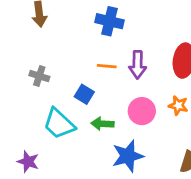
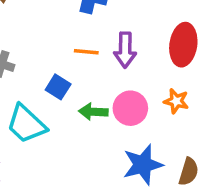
green arrow: (102, 124) -> (93, 112), moved
blue star: (128, 156) -> (143, 165), moved

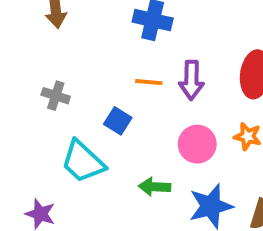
green arrow: (93, 112) -> (155, 187), moved

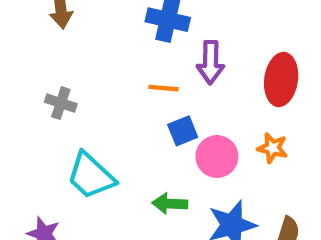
purple arrow: (191, 80) -> (211, 62), moved
blue square: (118, 121) -> (183, 131), moved, turned 36

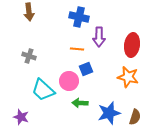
orange star: (273, 148) -> (128, 77), size x1.5
pink circle: (217, 157) -> (69, 81), moved

